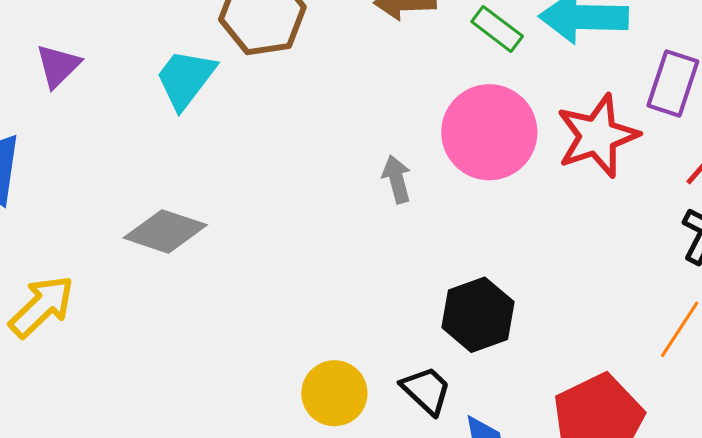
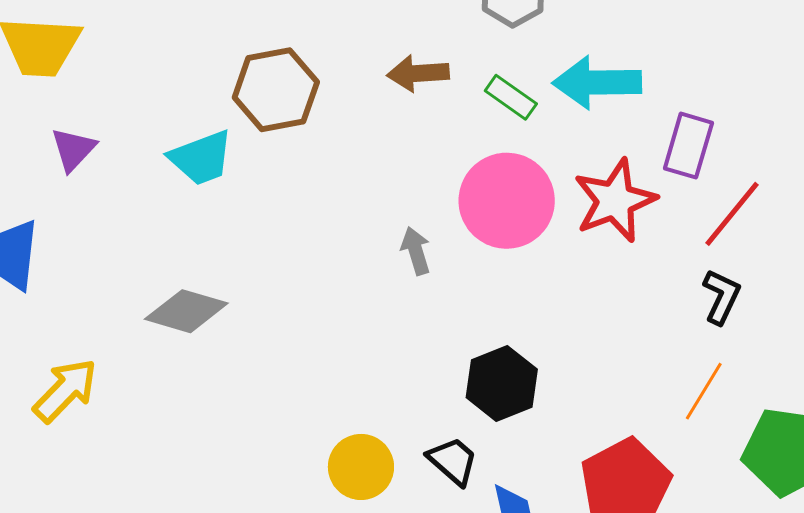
cyan trapezoid: (185, 79) -> (201, 158), turned -146

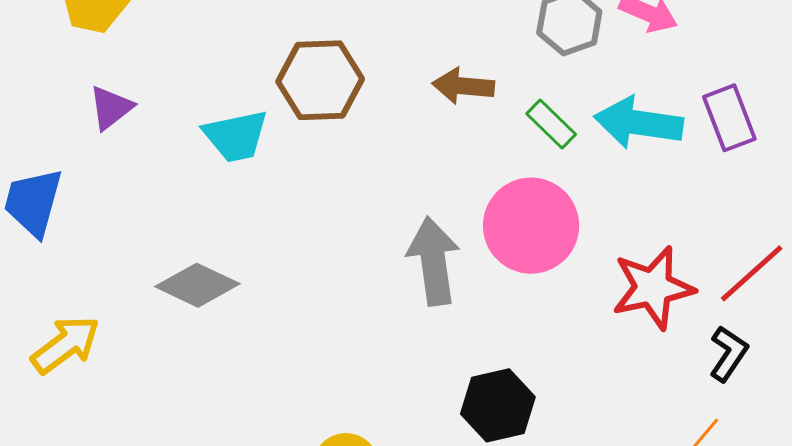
purple rectangle: (688, 146) -> (729, 118), moved, turned -46
red star: (615, 201) -> (653, 288), moved
gray arrow: (416, 251) -> (434, 261), size x1.8

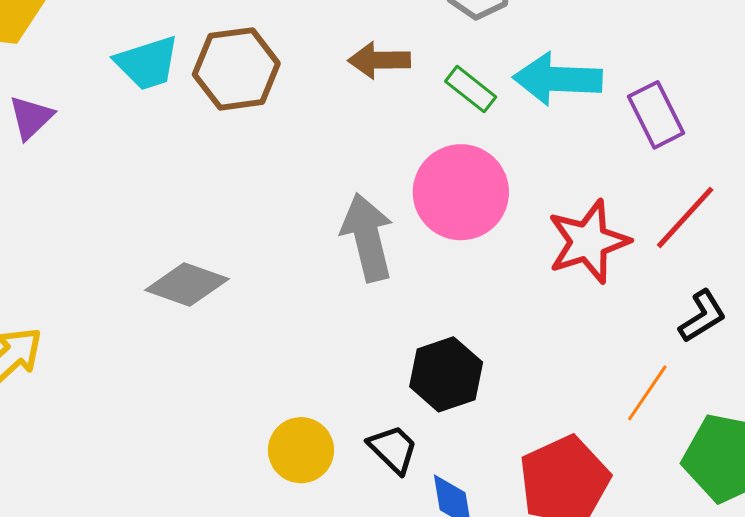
purple rectangle: (729, 118) -> (656, 115), moved
cyan trapezoid: (236, 136) -> (147, 63), moved
gray diamond: (197, 285) -> (187, 285), moved
black L-shape: (728, 354) -> (702, 316), moved, turned 30

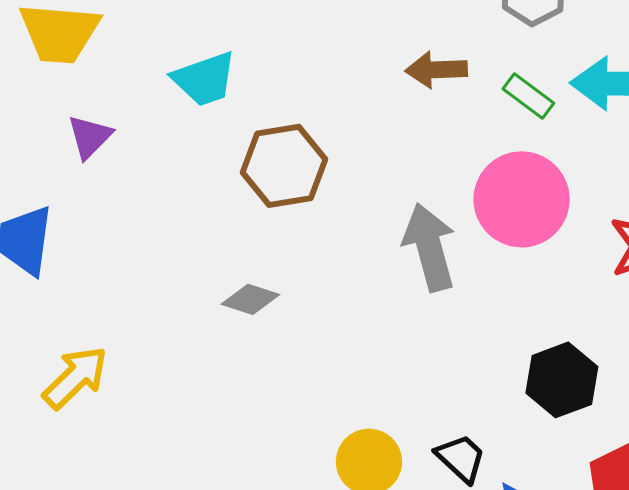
brown hexagon: (236, 69) -> (284, 166), moved
gray diamond: (187, 285) -> (250, 299), size x0.7
black hexagon: (446, 374) -> (562, 380), moved

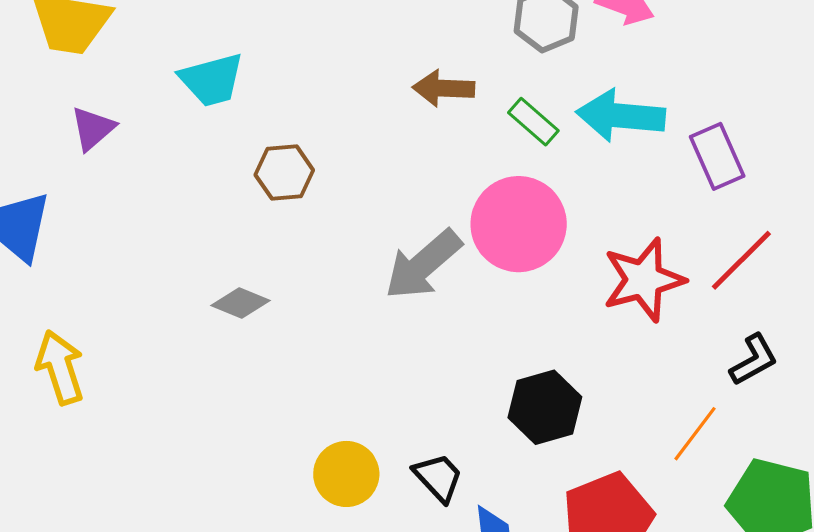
brown hexagon: (284, 166) -> (284, 172), size x0.7
gray arrow: (429, 247) -> (423, 265), turned -120
yellow arrow: (75, 377) -> (60, 367), turned -68

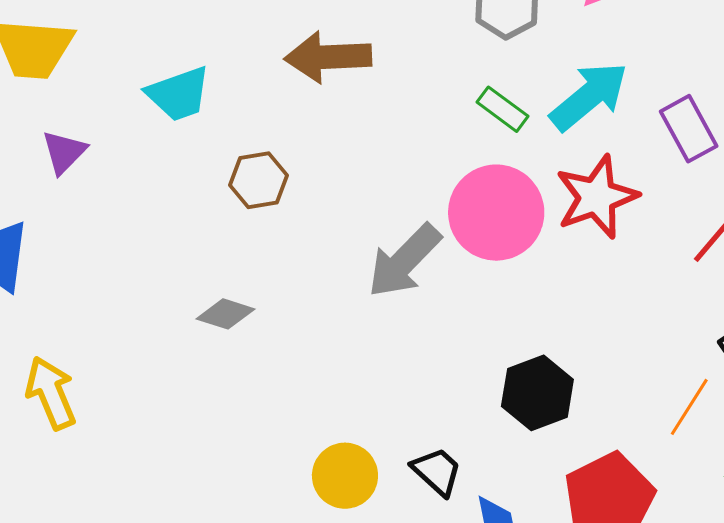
brown arrow: (444, 88) -> (328, 57), moved, size x1.4
cyan arrow: (621, 116) -> (589, 96), turned 140
red star: (644, 280) -> (597, 197), moved

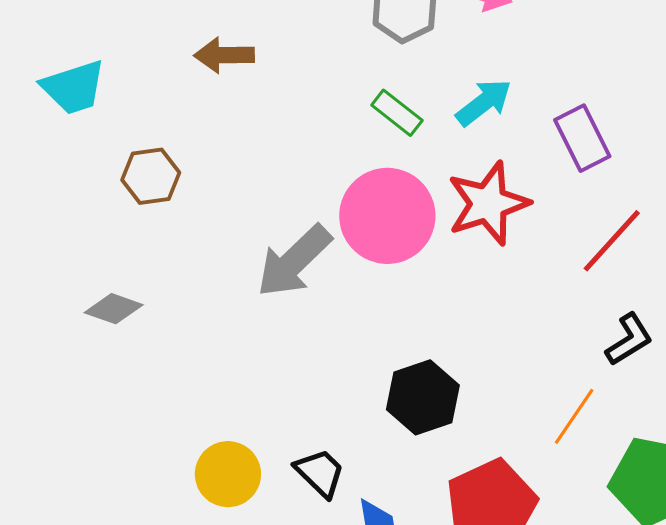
brown arrow: (328, 57) -> (224, 55), size x0.7
cyan arrow: (589, 96) -> (484, 103), size x0.7

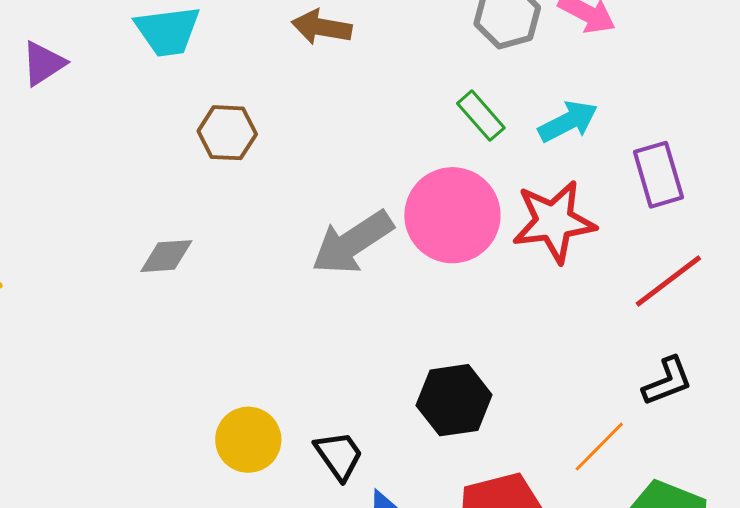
gray diamond: (114, 309) -> (166, 256), turned -34

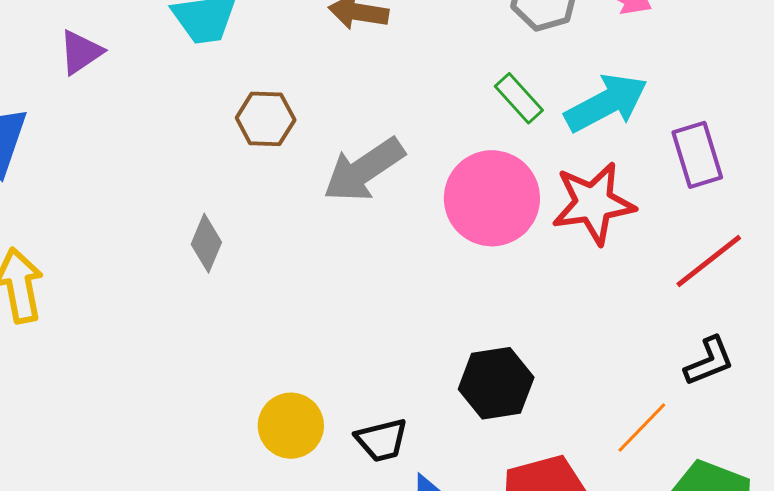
cyan arrow: (568, 122) -> (606, 103), size x1.4
gray arrow: (352, 243) -> (364, 170), moved
gray diamond: (166, 256) -> (206, 243), turned -62
black trapezoid: (339, 455) -> (382, 440), turned 112

